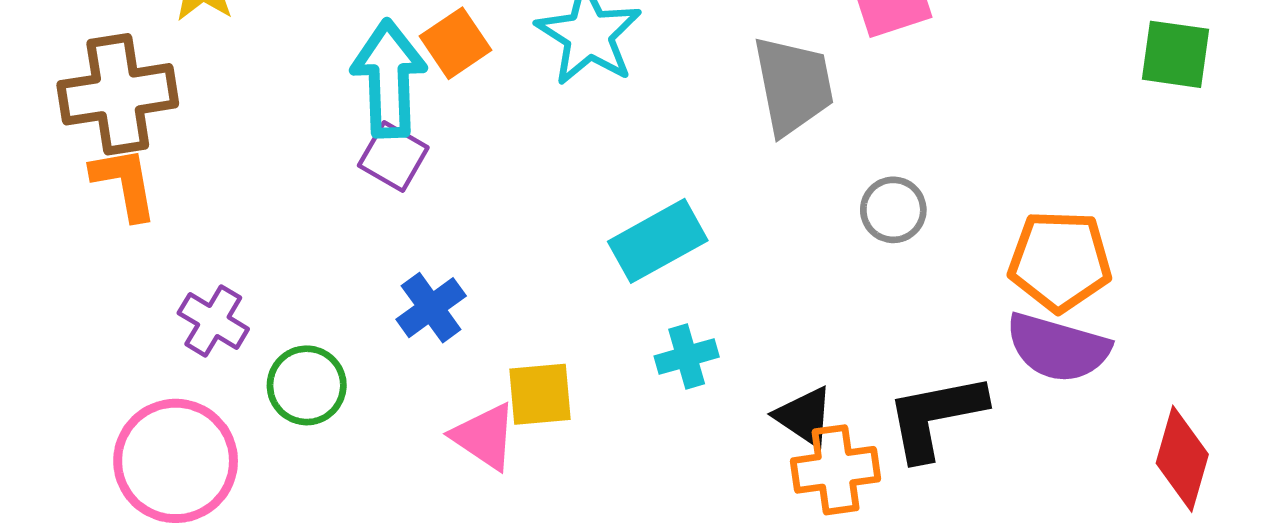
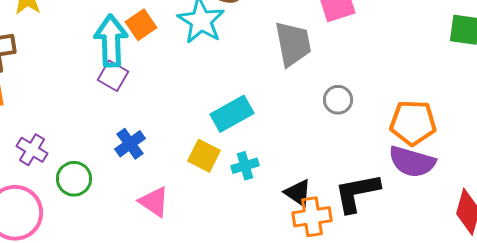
yellow square: (540, 394) -> (204, 156), moved, turned 32

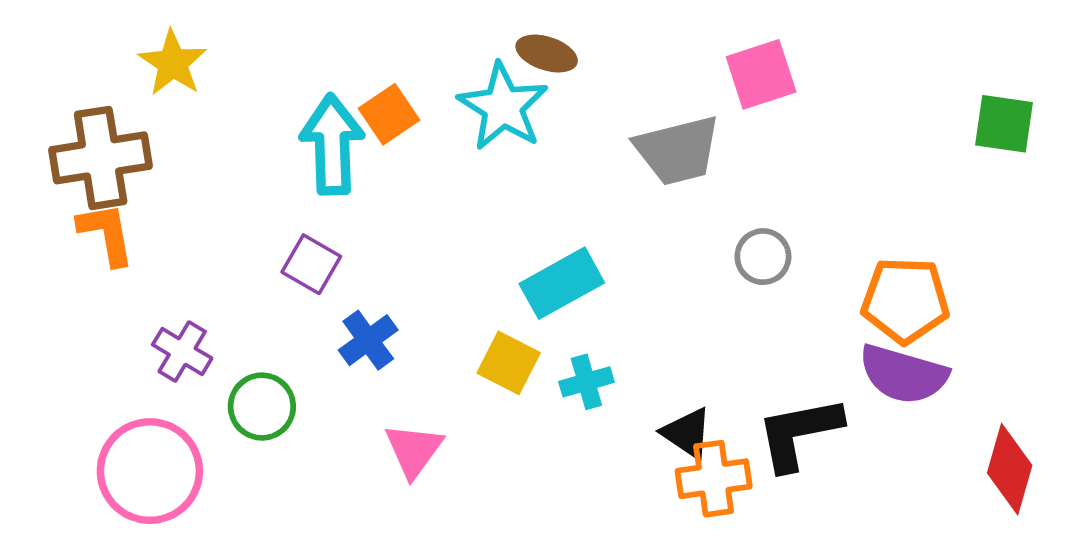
gray trapezoid: (293, 44) -> (678, 150), turned 87
purple square: (113, 76) -> (311, 264), moved
pink triangle: (154, 202) -> (414, 450), turned 32

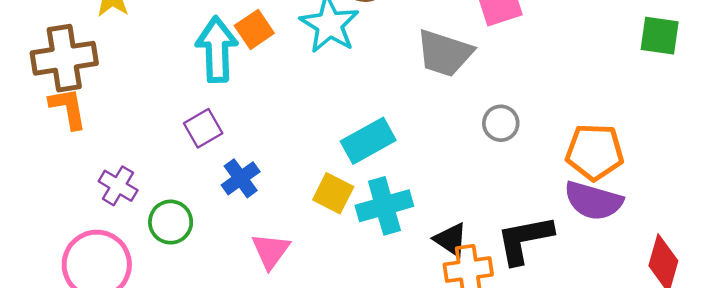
gray trapezoid: (678, 150) -> (444, 53), turned 32
purple square: (311, 264) -> (203, 128), turned 30
cyan cross: (586, 382) -> (384, 206), size x1.6

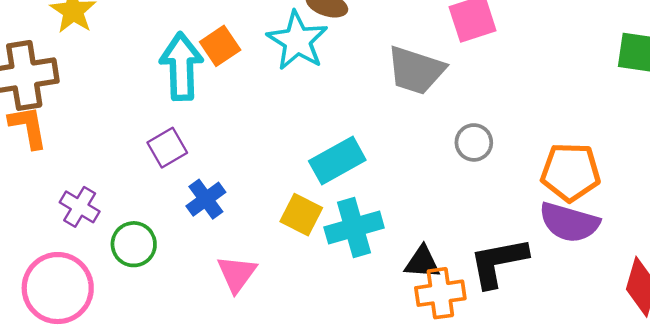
black triangle: (451, 240) -> (422, 262), turned -30

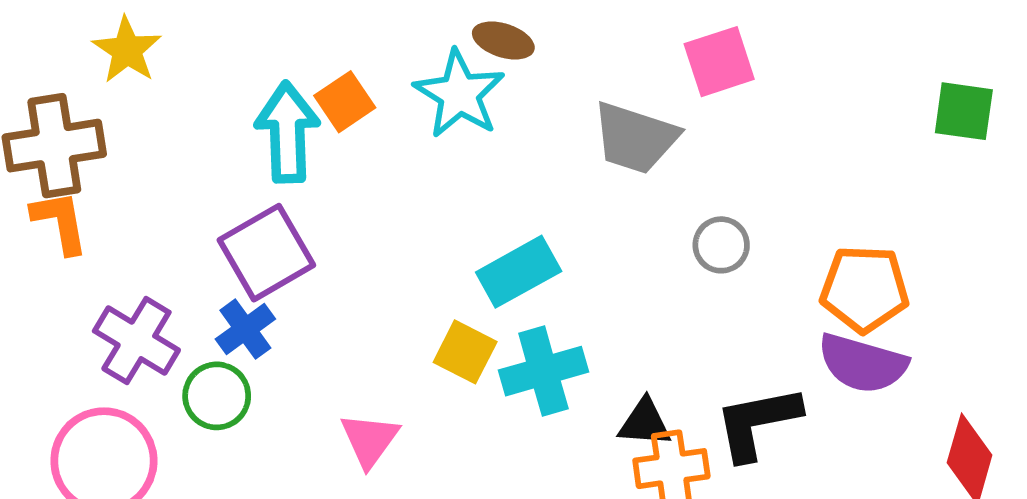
purple square: (167, 148) -> (266, 253), size x1.6
blue cross: (206, 199) -> (245, 329), moved
purple cross: (80, 207) -> (136, 340), size x1.4

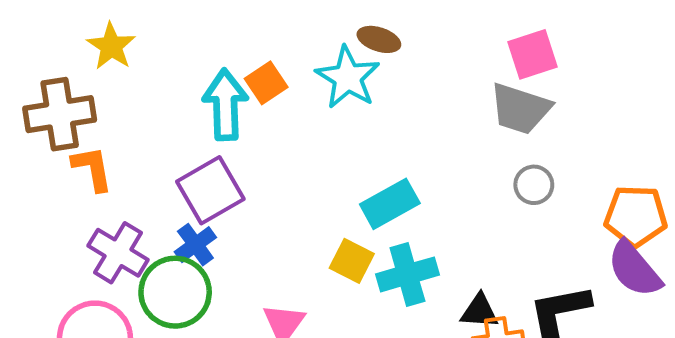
gray trapezoid: (635, 138) -> (520, 109), moved
orange L-shape: (60, 222) -> (92, 168), moved
purple semicircle: (863, 363) -> (634, 269), turned 34
green circle: (217, 396) -> (175, 292), size x1.5

